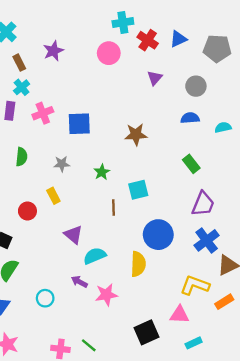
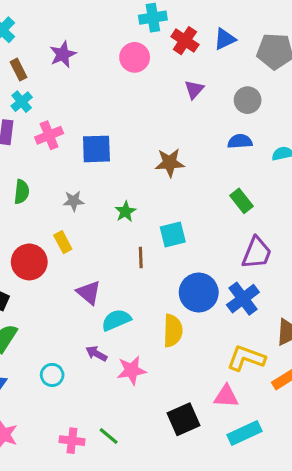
red circle: (27, 211) -> (29, 262), size x1.5
blue cross: (207, 240) -> (243, 299), moved
cyan rectangle: (194, 343) -> (245, 433), size x1.5

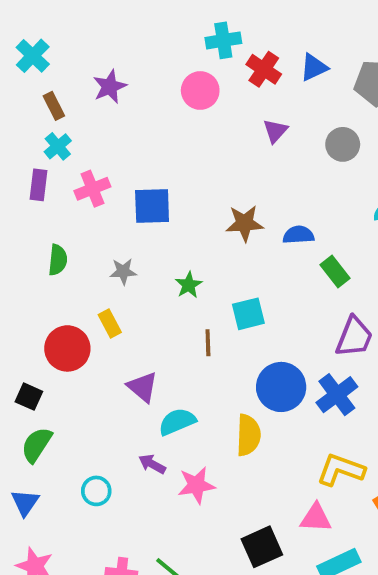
blue semicircle: (240, 141) -> (298, 235), moved

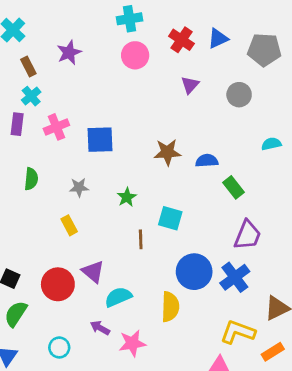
cyan cross: (223, 40) -> (129, 19), moved
cyan square: (248, 314) -> (170, 218), turned 30
red circle: (67, 348) -> (58, 284), moved

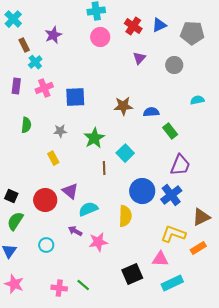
cyan cross: (31, 96) -> (35, 62), moved
green star: (127, 197) -> (94, 138), size x1.5
cyan square: (170, 218) -> (125, 153), turned 30

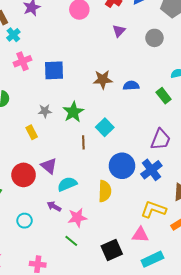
gray star: (60, 131) -> (45, 111), moved
green rectangle: (170, 131) -> (164, 96), moved
green line: (83, 285) -> (71, 241), moved

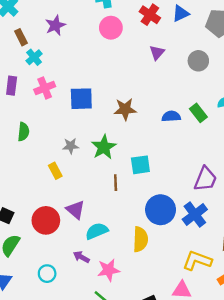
brown star: (103, 80) -> (125, 109), moved
green rectangle: (164, 96) -> (198, 113), moved
cyan square: (105, 127) -> (140, 165), turned 36

